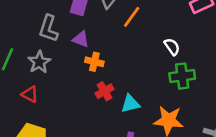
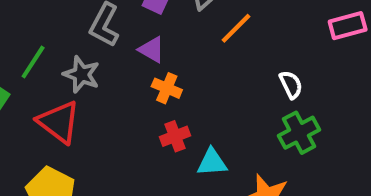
gray star: (39, 62) -> (81, 75), turned -30
green cross: (182, 76) -> (299, 133), turned -30
red triangle: (30, 94) -> (59, 122), size x1.6

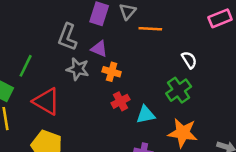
orange line: (236, 28) -> (150, 29), turned 55
gray star: (81, 75) -> (78, 69), moved
green cross: (299, 133) -> (179, 90), moved

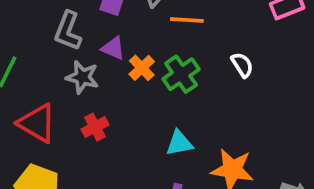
orange cross: (112, 72) -> (142, 68), moved, turned 30
green cross: (179, 90) -> (181, 74), moved
red cross: (120, 101) -> (95, 127), moved

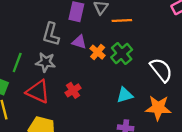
white semicircle: (242, 65) -> (161, 70), moved, size x1.6
gray star: (82, 77) -> (46, 62), moved

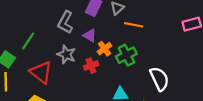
gray star: (46, 62) -> (66, 55), moved
red cross: (73, 90) -> (91, 66), moved

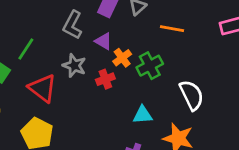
orange line: (134, 25) -> (172, 29), moved

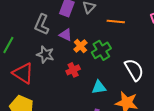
red cross: (105, 79) -> (73, 70), moved

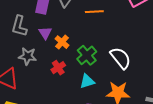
purple triangle: (66, 35) -> (45, 33), turned 40
green cross: (101, 50) -> (87, 55), moved

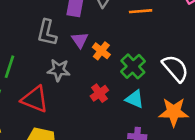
red cross: (58, 68) -> (99, 93), moved
cyan triangle: (87, 81) -> (135, 99), turned 42

